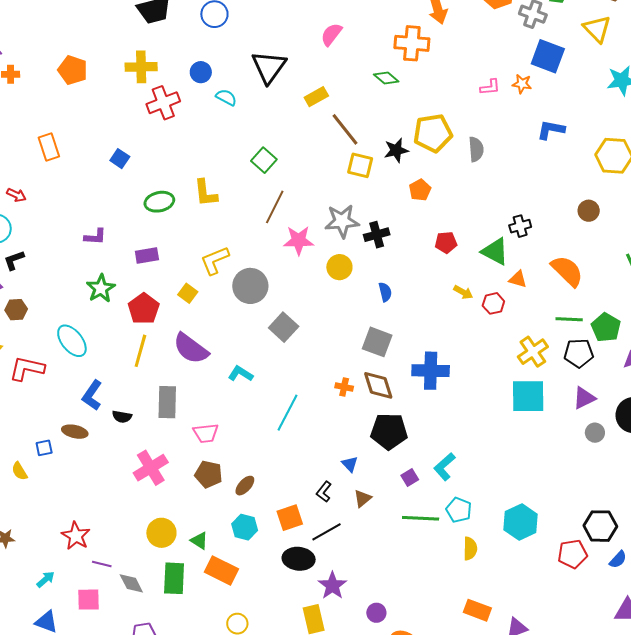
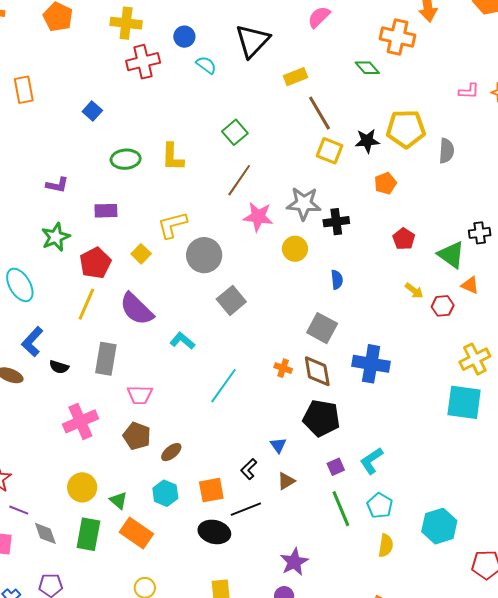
red pentagon: (446, 242) -> (404, 239), turned 30
green line: (421, 518) -> (341, 509), turned 57
purple star: (332, 586) -> (294, 562), moved

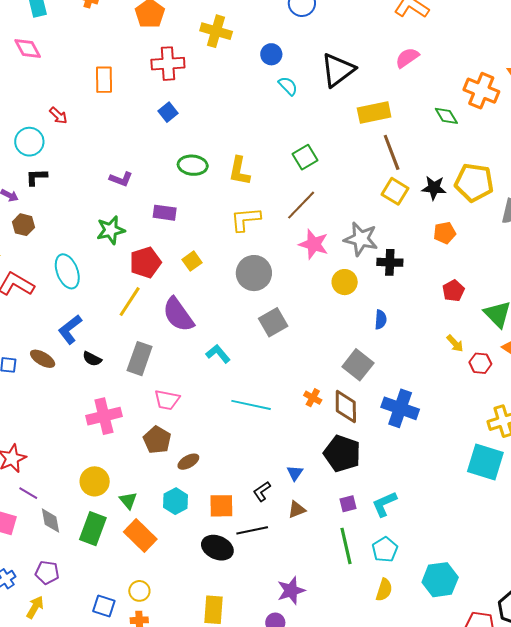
red cross: (143, 62) -> (168, 64), moved
yellow rectangle: (295, 77) -> (374, 113), size x1.4
yellow L-shape: (172, 225) -> (246, 219), moved
cyan line: (224, 386) -> (251, 405), turned 57

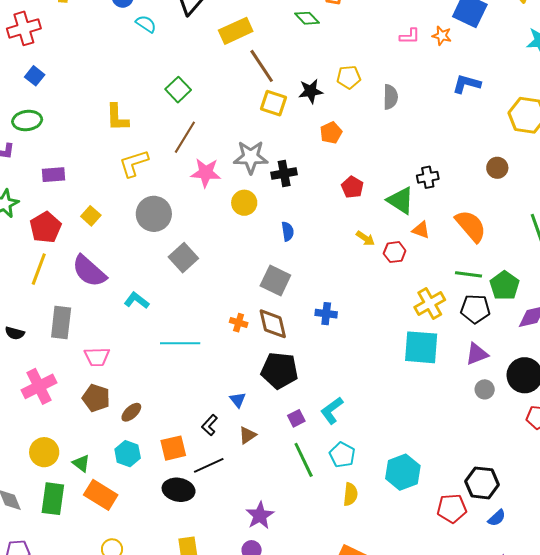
green ellipse: (193, 165) -> (27, 121), moved
yellow pentagon: (474, 182) -> (349, 77), size x0.6
blue cross: (400, 408) -> (326, 314), size x0.6

